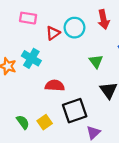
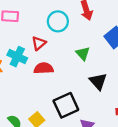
red triangle: (53, 33) -> (39, 43), moved
red semicircle: (55, 85) -> (44, 68), moved

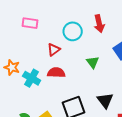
cyan cross: (17, 57) -> (32, 78), moved
black triangle: (98, 81) -> (105, 100), moved

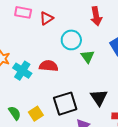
cyan circle: (73, 31) -> (71, 40), moved
red triangle: (54, 50) -> (47, 18), moved

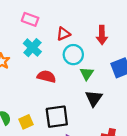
red triangle: (47, 18) -> (63, 34), moved
cyan cross: (22, 71) -> (32, 48), moved
black triangle: (99, 98) -> (94, 98), moved

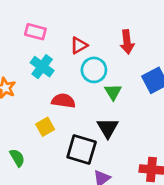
black triangle: (94, 98) -> (108, 128), moved
black square: (57, 117) -> (82, 149), turned 30
yellow square: (26, 122) -> (45, 127), moved

